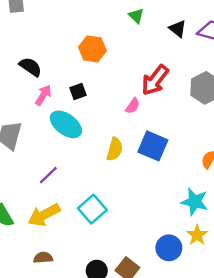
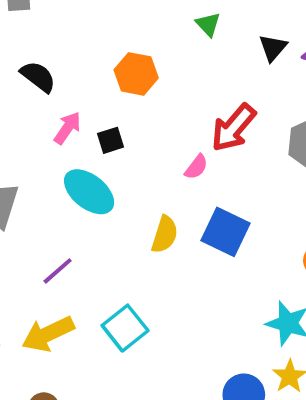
black triangle: (178, 29) -> (273, 48), turned 30
black semicircle: (31, 67) -> (38, 77), moved
pink arrow: (43, 95) -> (67, 128), moved

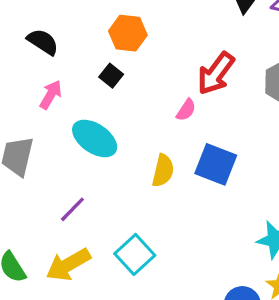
pink arrow: (67, 128) -> (51, 95), moved
black square: (110, 140) -> (111, 76), moved, turned -30

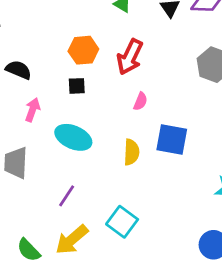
red arrow: (216, 73) -> (130, 57), moved
black square: (111, 76) -> (77, 86), turned -30

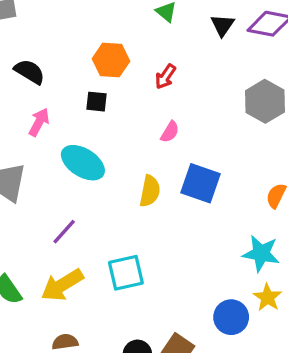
red arrow: (130, 57) -> (165, 77), size x0.6
cyan square: (122, 222) -> (126, 273), turned 32

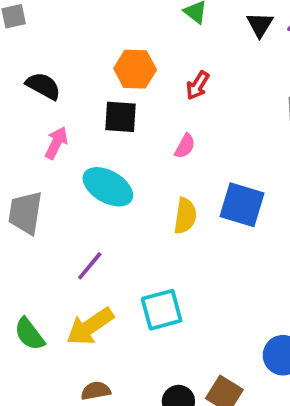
black square: (96, 102) -> (121, 117), size x1.4
pink semicircle: (170, 132) -> (185, 146), moved

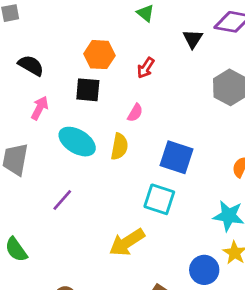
black triangle: (260, 25) -> (193, 39), moved
yellow semicircle: (185, 216) -> (119, 147), moved
cyan square: (162, 310) -> (159, 199), moved, turned 32
yellow arrow: (90, 326) -> (127, 242), moved

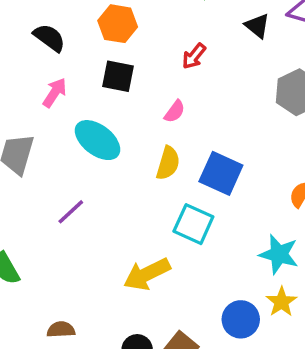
black triangle: (193, 39) -> (257, 26), turned -30
orange hexagon: (99, 55) -> (118, 24), moved
yellow semicircle: (119, 147) -> (168, 163), moved

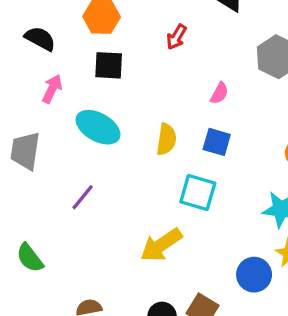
pink semicircle: (175, 111) -> (219, 93), moved
blue square: (221, 173) -> (217, 142), size x0.7

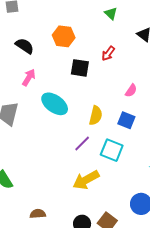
black square: (109, 65) -> (80, 68), moved
purple line: (83, 197) -> (82, 143), moved

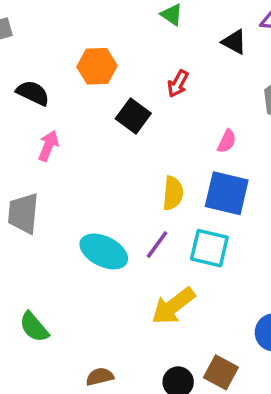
black square: (80, 68) -> (133, 116), turned 36
cyan ellipse: (55, 104) -> (104, 251), moved
blue square: (126, 120) -> (227, 193), size x1.5

